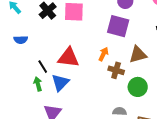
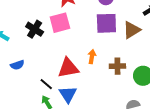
orange arrow: (103, 54) -> (92, 57), moved
brown triangle: (138, 55) -> (132, 30), moved

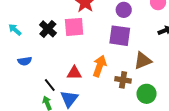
brown triangle: (132, 30) -> (143, 61), moved
orange arrow: (92, 57) -> (100, 66), size x1.5
red triangle: (68, 68) -> (74, 73), size x0.7

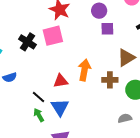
purple square: (120, 36) -> (107, 29), moved, size x0.6

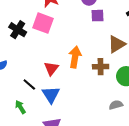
pink square: (53, 36) -> (43, 23), turned 35
red triangle: (61, 81) -> (51, 68), turned -42
green arrow: (39, 115) -> (20, 107), moved

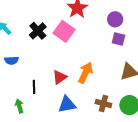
brown cross: (101, 67) -> (103, 104), moved
black line: (29, 85) -> (34, 87), turned 32
blue triangle: (51, 95) -> (67, 105), moved, turned 36

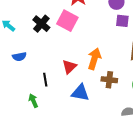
brown cross: (103, 104) -> (109, 80), moved
blue triangle: (67, 105) -> (80, 93), turned 30

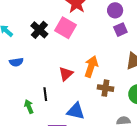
purple square: (122, 21) -> (120, 30), turned -32
black line: (45, 80) -> (45, 94), moved
blue triangle: (80, 93) -> (76, 111), moved

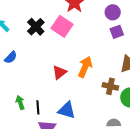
blue semicircle: (16, 62) -> (11, 57), turned -40
brown cross: (105, 88) -> (110, 86), moved
black line: (45, 94) -> (38, 107), moved

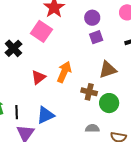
black cross: (36, 27) -> (13, 48), moved
blue triangle: (67, 110) -> (45, 115), turned -42

